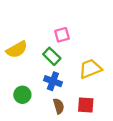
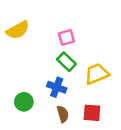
yellow semicircle: (17, 50) -> (18, 30), moved
green rectangle: (52, 56) -> (66, 62), moved

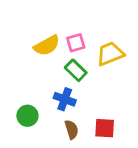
yellow semicircle: (18, 30) -> (47, 45), moved
yellow trapezoid: (97, 74) -> (110, 54), moved

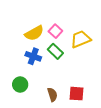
pink square: (76, 43) -> (55, 31), turned -32
blue cross: (65, 99) -> (33, 56), moved

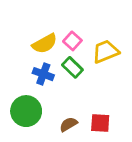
green circle: (20, 85) -> (26, 111), size x1.5
brown semicircle: (52, 95) -> (68, 124), turned -104

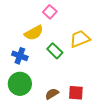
pink square: (72, 41) -> (50, 12), moved
blue cross: (43, 74) -> (20, 56), moved

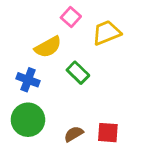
yellow trapezoid: (80, 39) -> (106, 33), moved

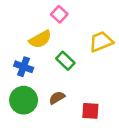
yellow trapezoid: (106, 33) -> (101, 42), moved
brown semicircle: (74, 134) -> (57, 98), moved

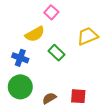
brown semicircle: (57, 98) -> (49, 98), moved

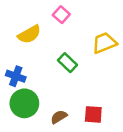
yellow semicircle: (35, 34) -> (29, 34), moved
blue cross: (20, 58) -> (16, 76), moved

